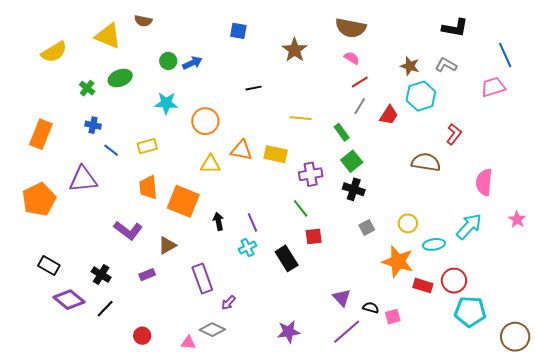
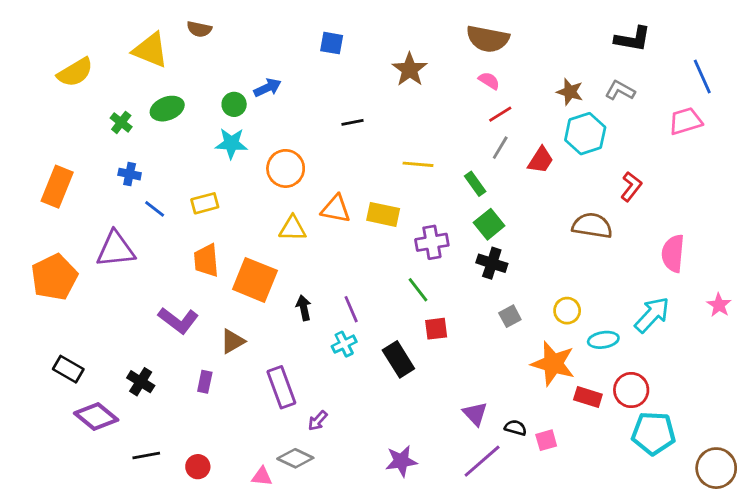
green circle: (168, 61) -> (234, 104), moved
purple rectangle: (147, 275) -> (205, 382), turned -56
black line: (105, 309) -> (146, 456), moved, turned 36

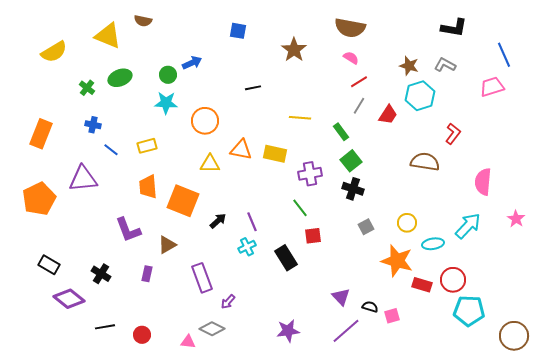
black arrow: (304, 308) -> (218, 221), turned 60
purple L-shape: (178, 320) -> (128, 230), turned 32

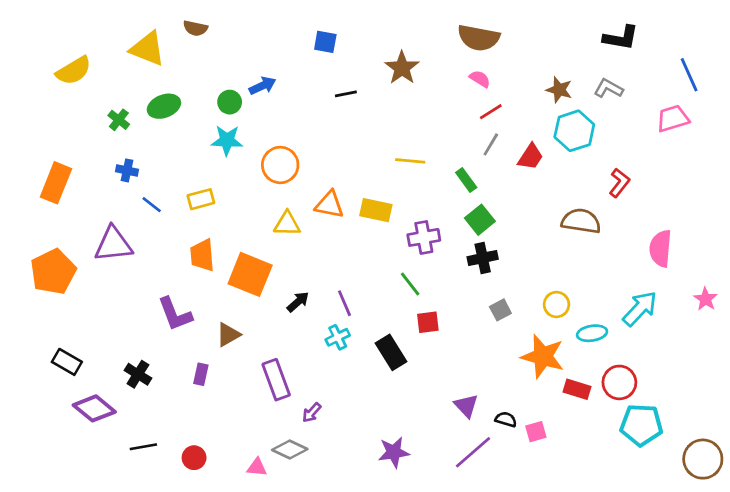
black line: (253, 88) -> (346, 94), moved
black cross: (353, 189) -> (483, 258), turned -30

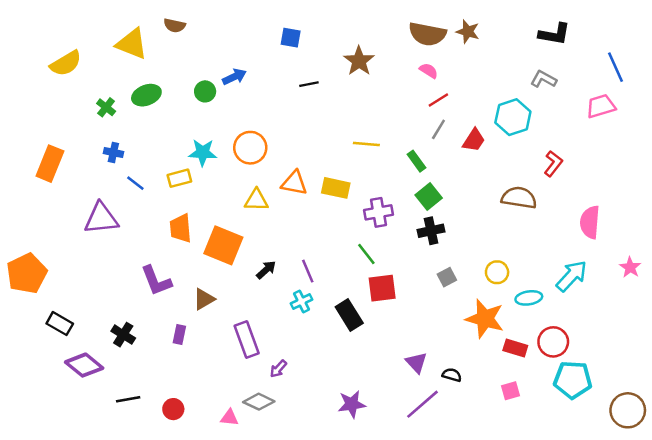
brown star: (559, 90) -> (468, 32), moved
cyan star: (227, 140) -> (203, 153), moved
orange pentagon: (53, 272) -> (27, 273), moved
red square: (428, 322) -> (382, 288), size x1.4
pink square: (536, 432) -> (510, 391), moved

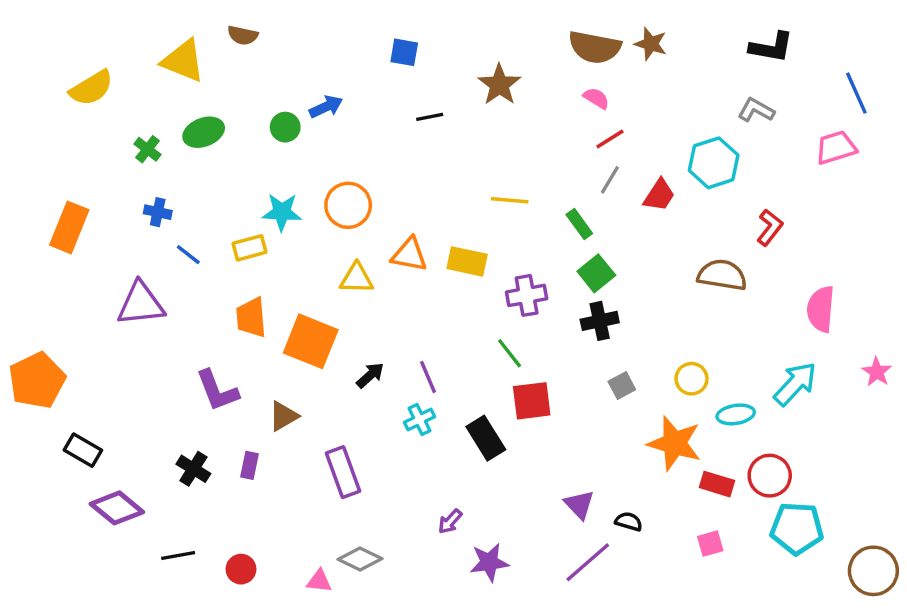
black cross: (123, 335) -> (193, 469), moved
purple arrow: (278, 369) -> (450, 522), moved

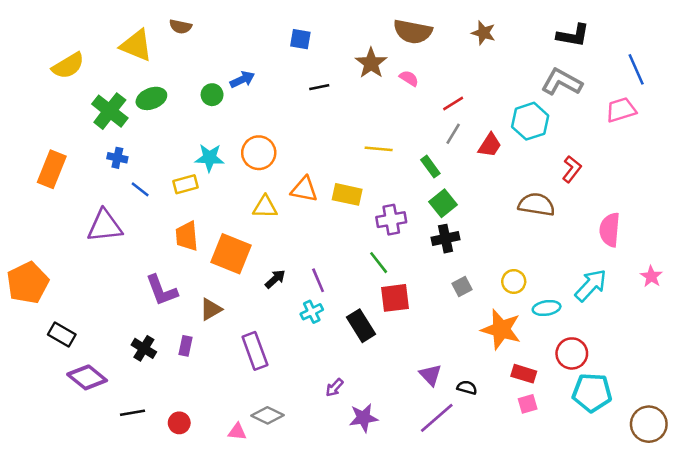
brown semicircle: (595, 47) -> (413, 32), moved
pink semicircle: (596, 98) -> (409, 78), moved
gray L-shape: (756, 110) -> (562, 82), size x1.5
green cross: (148, 149) -> (110, 111), size x1.8
red rectangle: (717, 484) -> (524, 374), moved

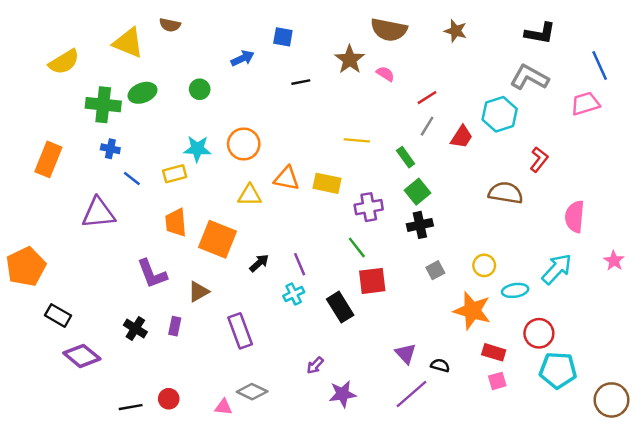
blue arrow: (242, 80) -> (243, 58), moved
green cross: (110, 111) -> (103, 105), turned -32
black line: (133, 413) -> (131, 407), moved

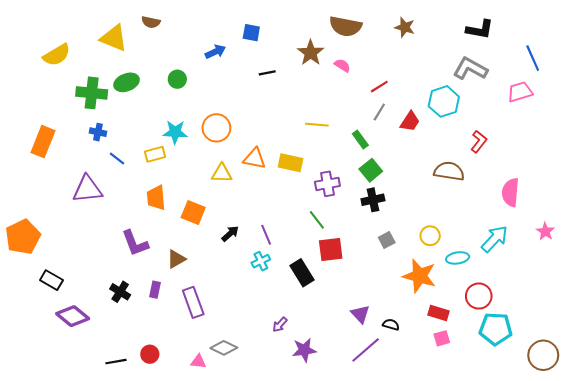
orange square: (218, 239) -> (193, 212), size x0.7
purple rectangle: (240, 331) -> (193, 302), moved

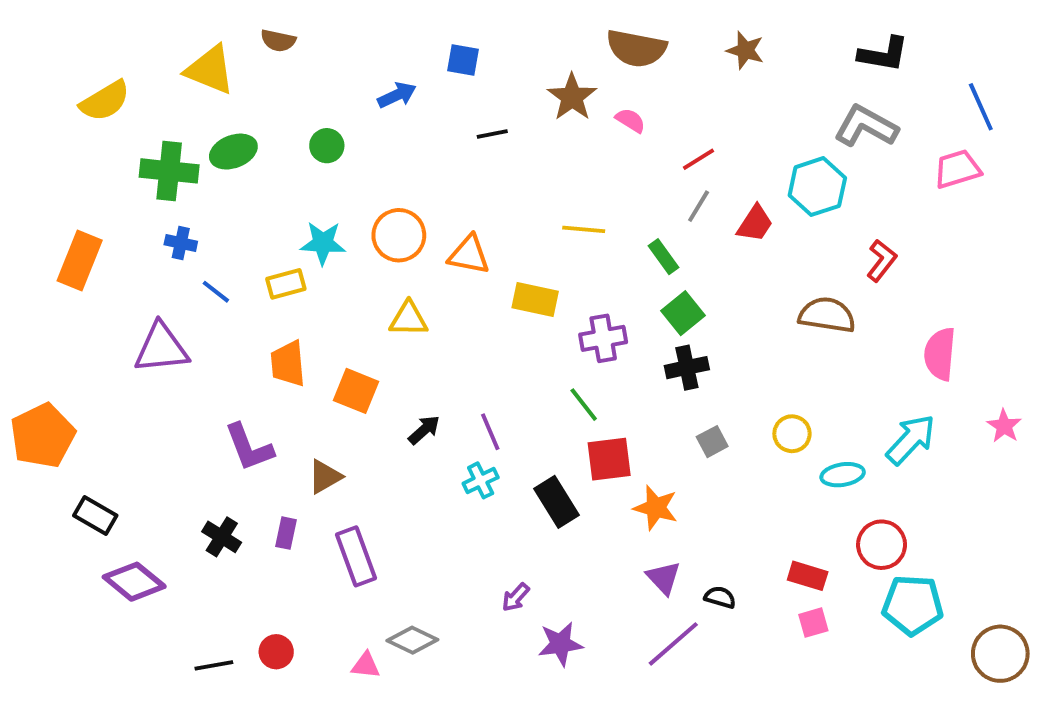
orange triangle: (254, 159) -> (469, 255), moved
orange star: (420, 276) -> (656, 508), moved, size x0.7

